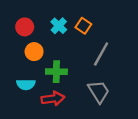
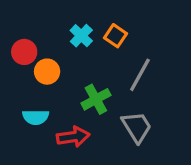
red circle: (25, 27) -> (24, 52), moved
green cross: (56, 72) -> (96, 99), moved, turned -30

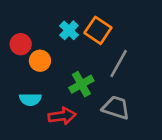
orange square: (116, 36) -> (98, 30), size x1.4
gray trapezoid: (137, 127) -> (116, 108), turned -40

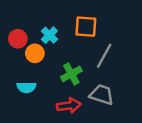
cyan cross: (69, 30) -> (49, 35), moved
orange square: (98, 30) -> (86, 27), turned -30
red arrow: (62, 116) -> (69, 106), moved

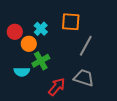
green cross: (71, 74) -> (41, 61), moved
red arrow: (69, 106) -> (57, 87), turned -42

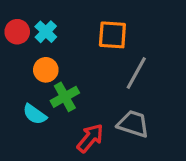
cyan cross: (41, 29) -> (46, 32), moved
red circle: (15, 32) -> (17, 32), moved
cyan semicircle: (22, 72) -> (35, 114), turned 35

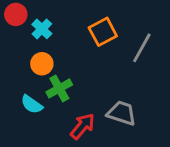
red circle: (17, 32) -> (16, 14), moved
orange square: (112, 35) -> (103, 32), turned -32
gray line: (136, 73) -> (142, 48), moved

